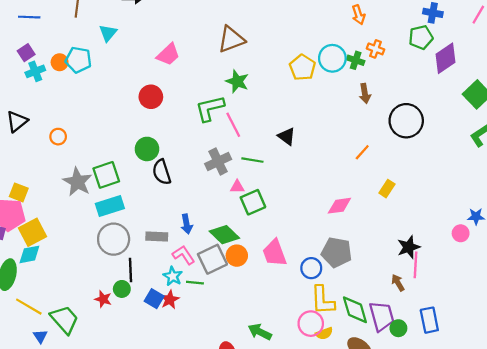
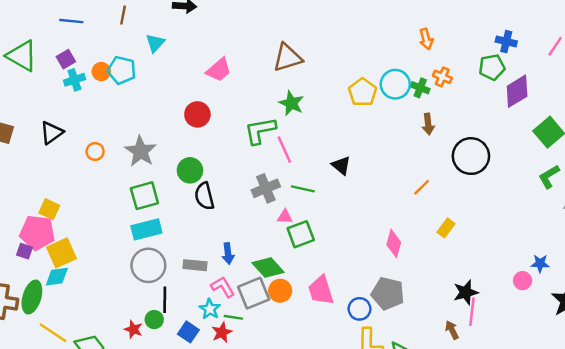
gray star: (77, 182) -> (141, 151), moved
pink diamond: (339, 206) -> (394, 243), turned -70
red star: (170, 300) -> (222, 332), moved

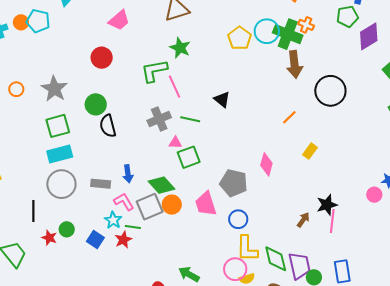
green cross: (420, 88) -> (288, 34), size x1.8
brown arrow: (428, 124) -> (294, 64), size x1.5
gray pentagon: (388, 293) -> (234, 183), moved
black line: (165, 300) -> (33, 211), moved
brown arrow: (452, 330) -> (303, 220), moved, turned 63

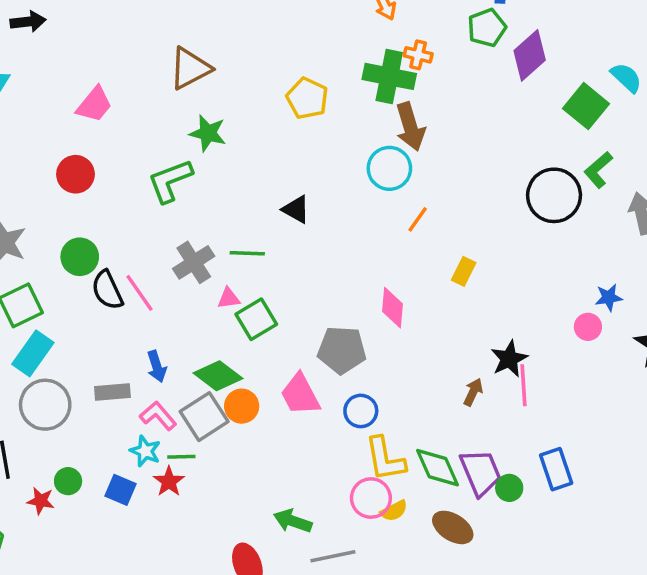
cyan circle: (267, 31) -> (389, 168), moved
pink line: (174, 87) -> (139, 293), moved
black circle: (330, 91) -> (554, 195), moved
cyan rectangle: (60, 154) -> (33, 353), turned -30

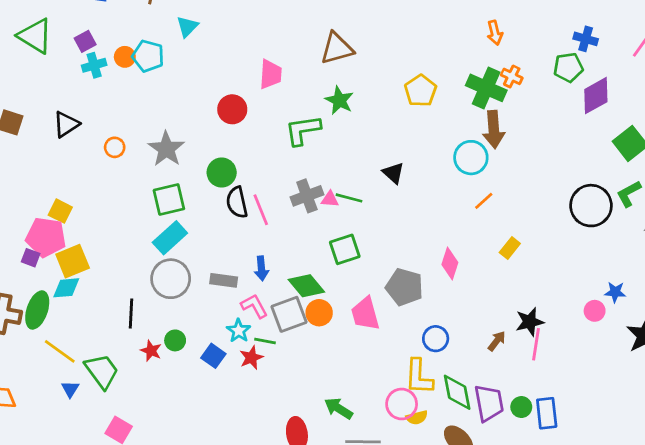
pink trapezoid: (94, 104) -> (271, 74), moved, turned -48
pink triangle: (229, 298) -> (330, 199), moved
blue circle: (361, 411) -> (436, 339), moved
green circle: (509, 488) -> (521, 407), moved

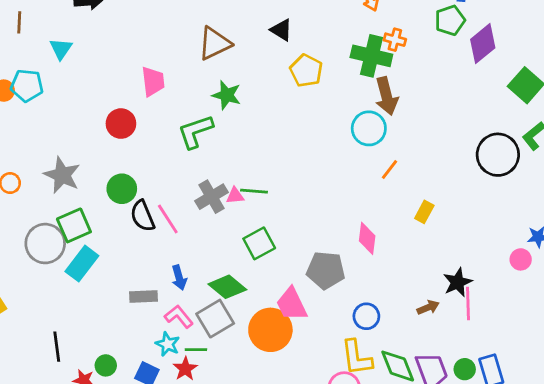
black triangle: (393, 173) -> (281, 30), moved
gray circle: (171, 279) -> (45, 244), moved
orange circle: (319, 313) -> (270, 330), moved, size x1.6
brown arrow: (497, 341) -> (428, 307), turned 40

